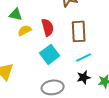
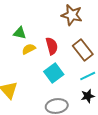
brown rectangle: (79, 31) -> (83, 50), turned -35

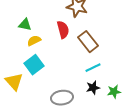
red semicircle: (52, 46) -> (63, 30), moved
cyan square: (54, 73) -> (34, 65), moved

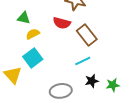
red semicircle: (63, 30) -> (62, 23), turned 120
cyan line: (93, 68) -> (83, 61), moved

